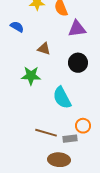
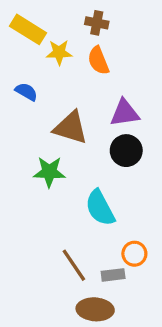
purple triangle: (77, 29) -> (125, 113), moved
brown triangle: (44, 49) -> (71, 128), size x1.6
brown line: (46, 133) -> (74, 265), turned 40

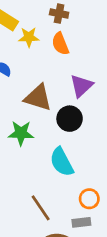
purple triangle: (125, 113) -> (81, 86), turned -35
black circle: (126, 151) -> (70, 119), moved
gray rectangle: (113, 275) -> (81, 222), moved

